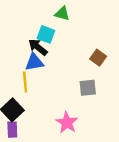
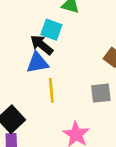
yellow line: (25, 82) -> (51, 90), moved

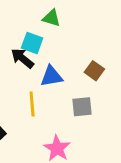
blue triangle: (38, 63) -> (51, 76), moved

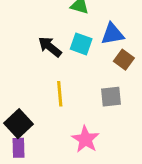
cyan square: (32, 43) -> (81, 44), moved
blue triangle: (51, 76) -> (112, 34), moved

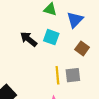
blue triangle: (112, 34) -> (75, 20), moved, turned -36
yellow line: (60, 94) -> (57, 75), moved

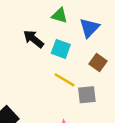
black arrow: (29, 39) -> (34, 39), moved
yellow line: (57, 75) -> (65, 80), moved, turned -54

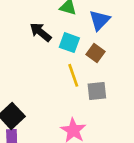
brown square: (98, 63) -> (96, 53), moved
yellow line: (65, 80) -> (73, 75), turned 40

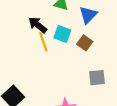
yellow line: (73, 75) -> (43, 42), moved
gray square: (97, 91) -> (97, 78), moved

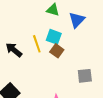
black arrow: (38, 25) -> (14, 50), moved
brown square: (85, 43) -> (57, 51), moved

